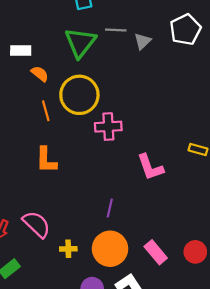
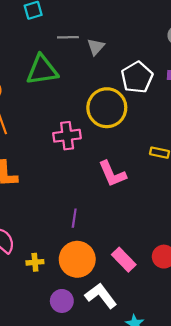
white pentagon: (185, 29) -> (137, 77), moved
green triangle: (80, 43) -> (42, 70), moved, turned 48
yellow circle: (79, 95) -> (107, 108), moved

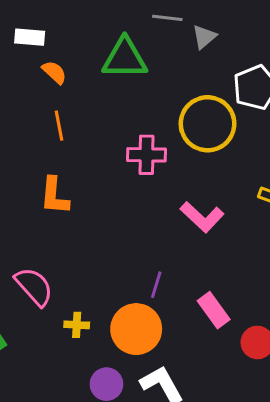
pink L-shape: (112, 174) -> (202, 217), turned -32
purple line: (74, 218) -> (156, 285), moved
pink rectangle: (124, 260) -> (214, 310), moved

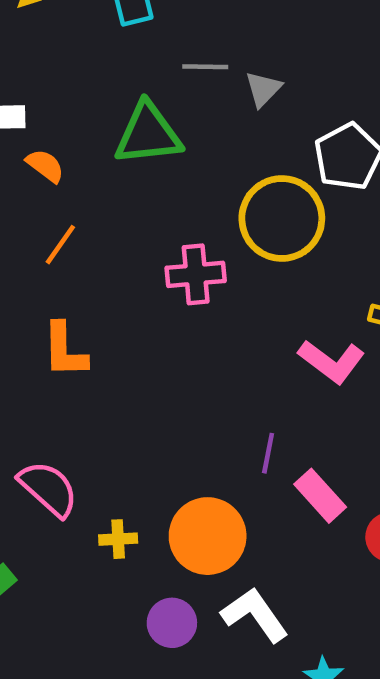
orange line: (59, 126) -> (60, 245), turned 52
pink L-shape: (202, 217) -> (332, 361), moved
purple line: (156, 285) -> (268, 453), moved

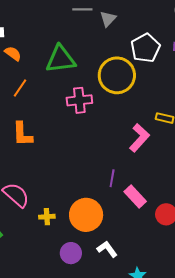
green triangle: (148, 134) -> (61, 59), moved
pink L-shape: (332, 361) -> (139, 138), turned -84
white L-shape: (255, 615) -> (107, 249), size x0.7

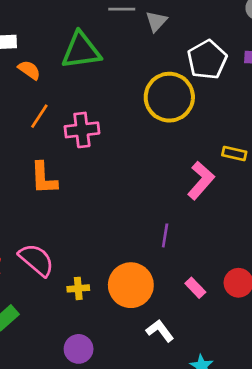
green triangle: (61, 59) -> (81, 51), moved
pink cross: (79, 100) -> (82, 130), moved
pink rectangle: (135, 197) -> (195, 288), moved, size x0.7
purple circle: (71, 253) -> (79, 349), moved

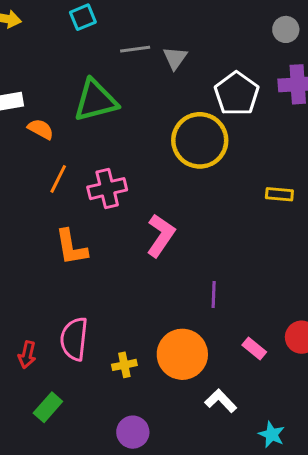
pink L-shape: (201, 180) -> (161, 235), moved
pink semicircle: (36, 260) -> (74, 339), turned -117

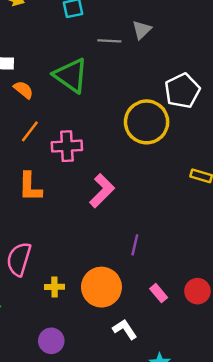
gray triangle: (175, 58) -> (142, 30), moved
green triangle: (96, 101) -> (71, 75), turned 39

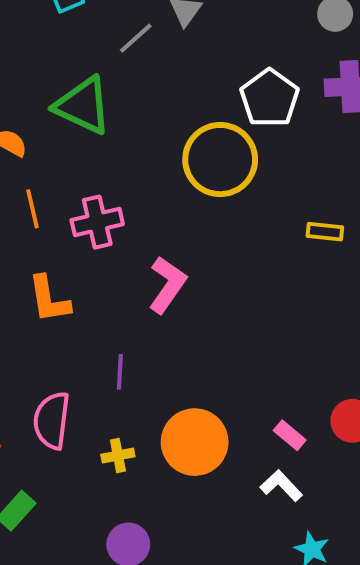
gray line: (109, 41) -> (136, 38), turned -35
orange line: (30, 131) -> (33, 209), turned -40
purple line: (135, 245) -> (120, 372), moved
white L-shape: (125, 329) -> (281, 486), moved

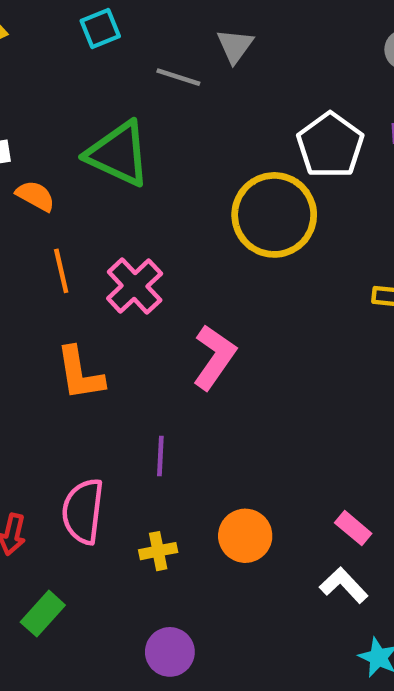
gray line: (136, 38) -> (178, 77), turned 60
pink cross: (97, 222) -> (135, 286), turned -30
orange circle: (195, 442) -> (245, 536), size x0.7

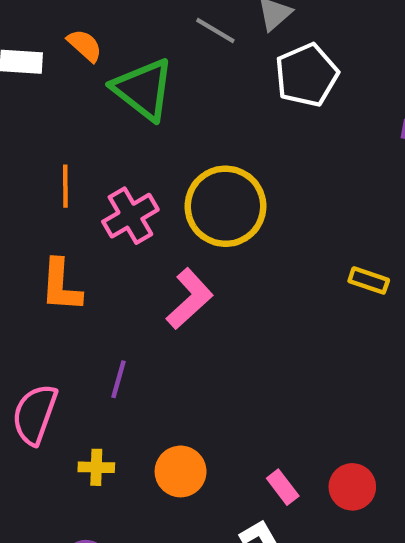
white pentagon: (330, 145) -> (307, 75), moved
orange semicircle: (35, 196) -> (85, 45), moved
yellow circle: (274, 215) -> (225, 206), moved

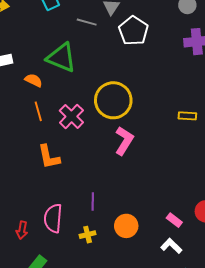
orange semicircle: (85, 45) -> (34, 80), moved
pink L-shape: (190, 299) -> (124, 141), moved
purple line: (118, 379) -> (93, 201), moved

